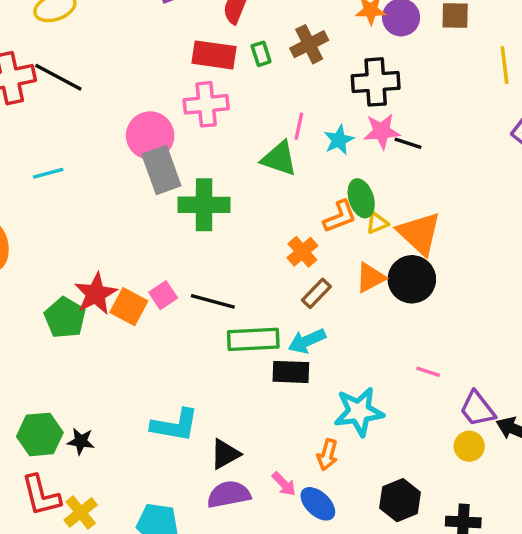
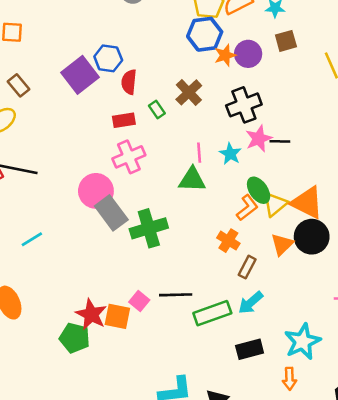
red rectangle: (214, 55) -> (124, 120), size x0.7
yellow triangle: (377, 223) -> (275, 204), size x1.5
black rectangle: (291, 372) -> (250, 349), moved

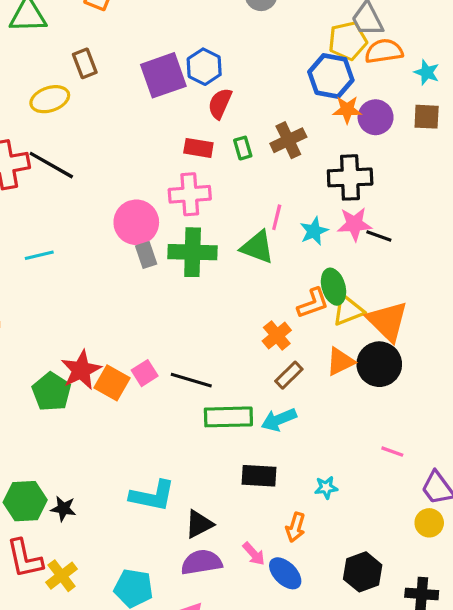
gray rectangle: (111, 213) -> (146, 255), size x0.6
green cross: (149, 228) -> (193, 252), moved
cyan star: (302, 342) -> (326, 488), size x0.5

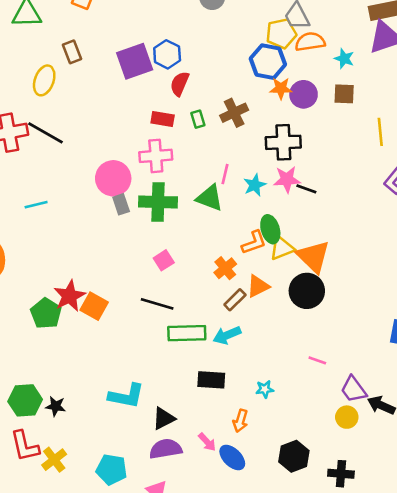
yellow ellipse: (50, 99) -> (44, 80), turned -52
orange triangle: (340, 362) -> (258, 286), moved
pink square: (145, 373) -> (164, 260), moved

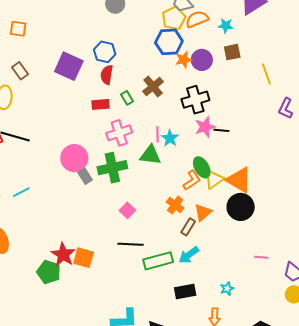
blue hexagon: (167, 54) -> (105, 52), moved
purple square: (135, 61) -> (69, 66), turned -32
pink cross: (156, 156) -> (119, 133), moved
cyan star: (255, 185) -> (170, 138), moved

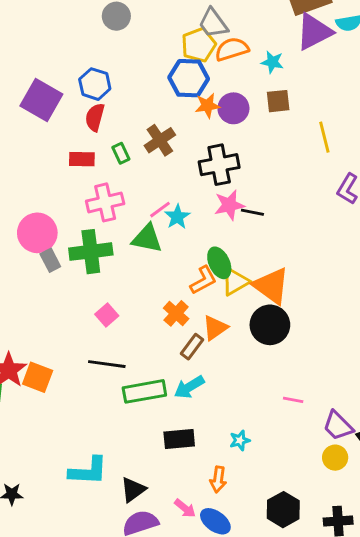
pink line: (157, 134) -> (160, 210), turned 49

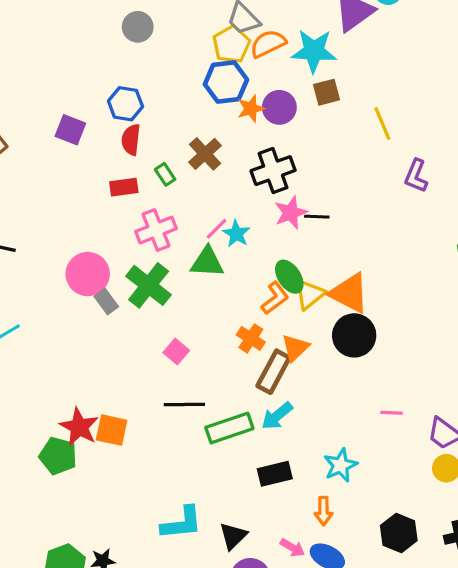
cyan star: (272, 62) -> (314, 51), size x1.8
purple square: (41, 100) -> (70, 130), size x0.7
green cross: (91, 252) -> (149, 285), turned -36
brown rectangle: (192, 347) -> (273, 372), size x1.5
cyan star: (240, 440) -> (340, 465), size x1.5

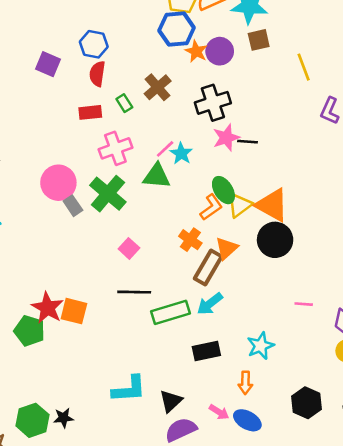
orange star: (251, 109) -> (196, 51), turned -30

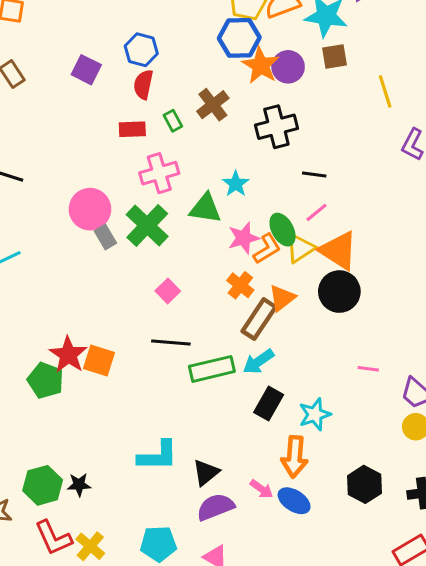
orange star: (196, 51) -> (261, 65), size x1.4
pink star: (226, 138) -> (244, 238), moved
pink line: (165, 149) -> (316, 212), moved
black rectangle: (206, 351) -> (269, 404), moved, turned -52
orange arrow: (245, 383) -> (295, 457), size x1.5

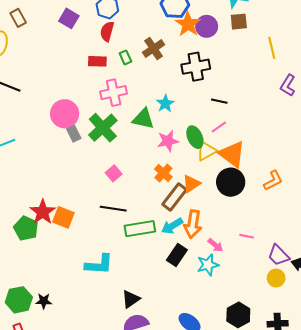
orange L-shape: (267, 249) -> (273, 181), moved
cyan L-shape: (158, 456) -> (99, 264), moved
orange arrow: (295, 457) -> (193, 224), moved
pink arrow: (261, 489) -> (215, 245), moved

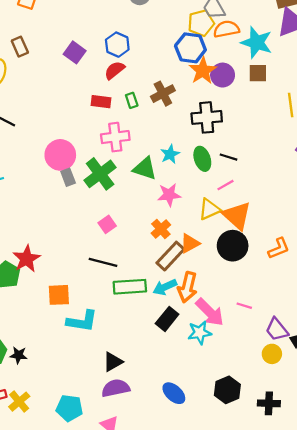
red semicircle: (107, 31) -> (115, 70), turned 30
green ellipse: (195, 137) -> (202, 159), moved
orange square: (63, 217) -> (59, 295), moved, turned -30
pink arrow: (215, 245) -> (210, 312), size x1.8

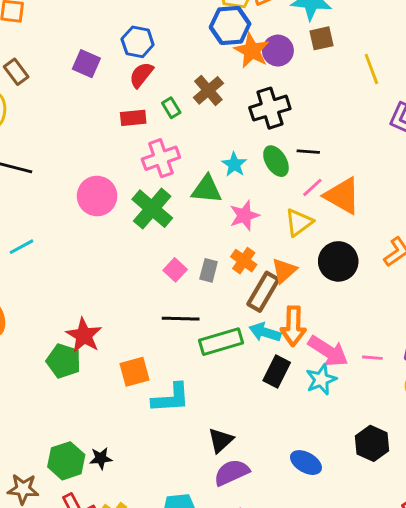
gray rectangle: (68, 177) -> (209, 270), moved, turned 48
orange triangle: (237, 216) -> (342, 196), moved
cyan arrow: (165, 287) -> (265, 332), turned 55
pink line: (244, 306) -> (372, 358), moved

